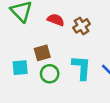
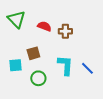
brown cross: (82, 26) -> (65, 31), turned 32
green circle: (50, 74) -> (38, 78), moved

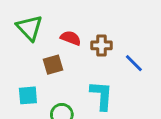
brown square: (33, 53) -> (53, 65), moved
blue line: (87, 68) -> (134, 63), moved

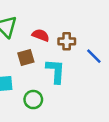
cyan L-shape: (102, 95) -> (56, 71), moved

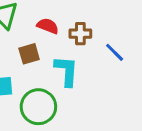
green circle: (33, 100) -> (38, 107), size x1.5

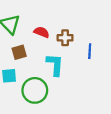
blue line: (115, 52) -> (90, 51), turned 48
brown square: (29, 54) -> (19, 52), moved

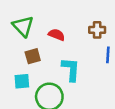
brown cross: (65, 38) -> (97, 30), moved

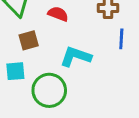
cyan L-shape: (71, 69) -> (76, 57), turned -75

